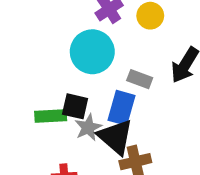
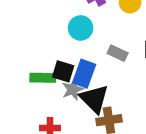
cyan circle: (92, 52) -> (81, 28), size x0.7
blue rectangle: (122, 108) -> (84, 74), moved

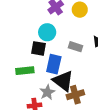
black square: (63, 71) -> (38, 48), moved
gray star: (73, 89) -> (47, 92), moved

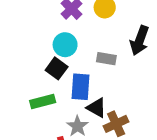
black square: (38, 48) -> (57, 68), turned 35
black triangle: (63, 81) -> (97, 108), size x0.7

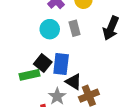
gray rectangle: (106, 59) -> (75, 28), moved, turned 63
black square: (57, 68) -> (43, 63), moved

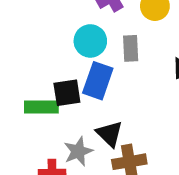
black square: (43, 63) -> (67, 93), turned 30
blue rectangle: (61, 64) -> (98, 81), moved

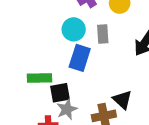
black square: (67, 93) -> (60, 93), moved
black triangle: (110, 134) -> (122, 100), moved

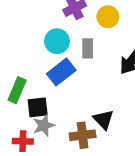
blue rectangle: (80, 58) -> (61, 72), turned 30
green rectangle: (39, 78) -> (17, 90), turned -70

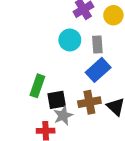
blue rectangle: (61, 72) -> (98, 70), moved
brown cross: (83, 135) -> (89, 102), moved

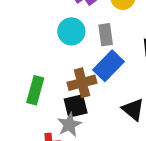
black square: (57, 100) -> (76, 106), moved
brown cross: (89, 102) -> (82, 83), moved

